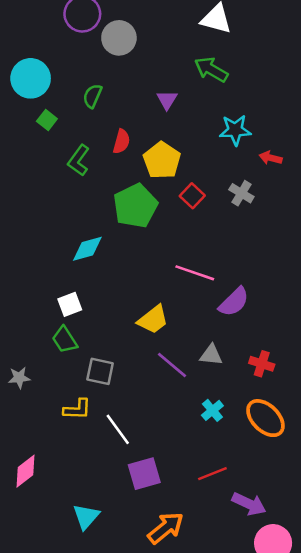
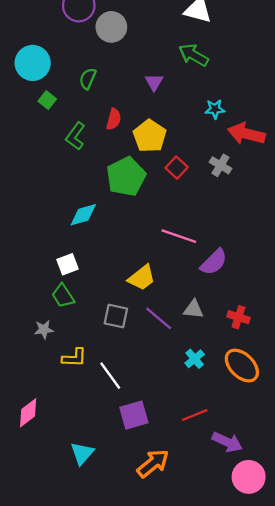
cyan star: (235, 130) -> (215, 109), size x0.7
red arrow: (271, 158) -> (246, 134), size x1.8
gray square: (100, 371) -> (116, 316), moved
gray star: (19, 378) -> (44, 330), moved

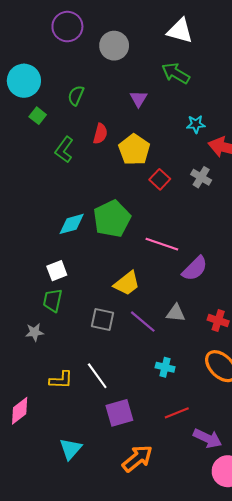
gray circle: (111, 27) -> (114, 46), moved
green pentagon: (126, 177) -> (112, 219), moved
green trapezoid: (63, 296) -> (53, 300), turned 45
yellow L-shape: (74, 358) -> (61, 380), moved
cyan cross: (195, 359) -> (165, 367), moved, turned -36

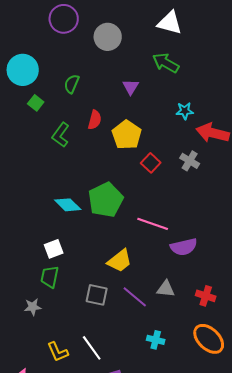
cyan diamond: (72, 224) -> (68, 205), turned 60
purple semicircle: (195, 269) -> (184, 247), turned 32
yellow L-shape: (61, 380) -> (58, 352), turned 65

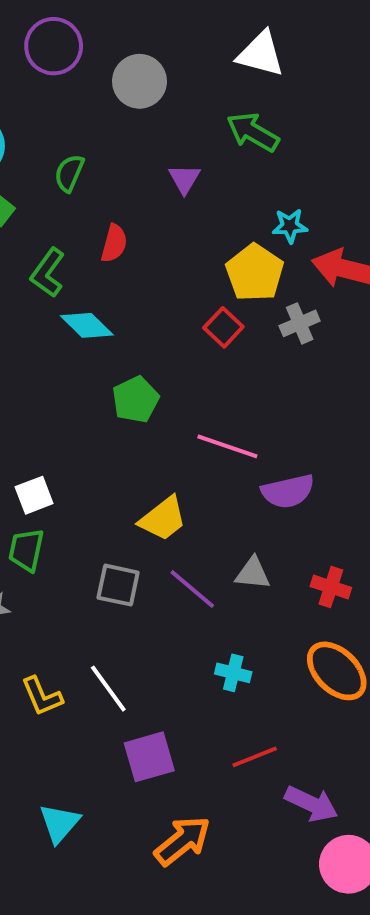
yellow pentagon: (127, 135) -> (255, 273), moved
gray cross: (190, 161) -> (300, 323), turned 36
green pentagon: (106, 200) -> (136, 400), size x0.7
cyan diamond: (68, 205) -> (87, 325), moved

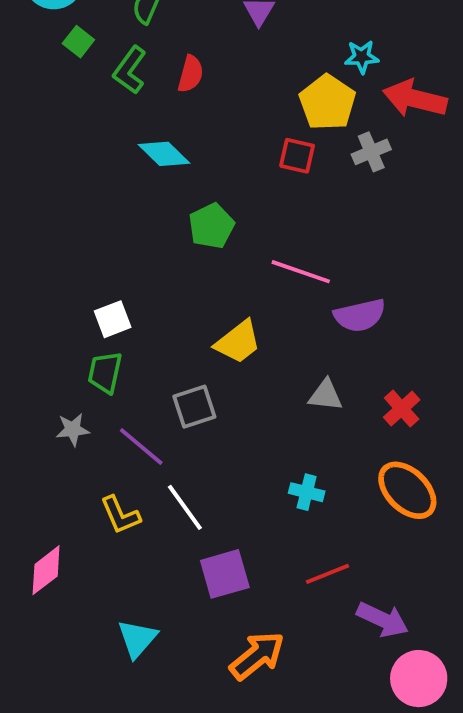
green L-shape: (48, 273) -> (130, 70), moved
red square: (223, 327) -> (297, 156), turned -30
gray square: (118, 585) -> (194, 407), turned -30
red cross: (331, 587) -> (402, 409), turned 30
purple line: (192, 589) -> (141, 447), moved

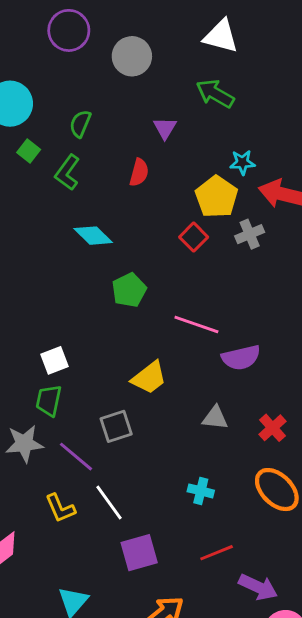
red semicircle: (191, 74) -> (139, 172), moved
red square: (297, 156) -> (194, 237), turned 32
gray star: (73, 429) -> (24, 444), size x1.5

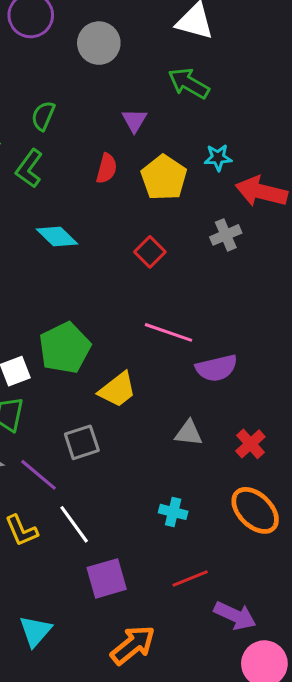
yellow pentagon: (217, 197) -> (164, 178), moved
red square: (194, 237) -> (150, 252), moved
green pentagon: (129, 290) -> (65, 348), moved, size x1.4

